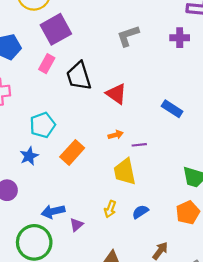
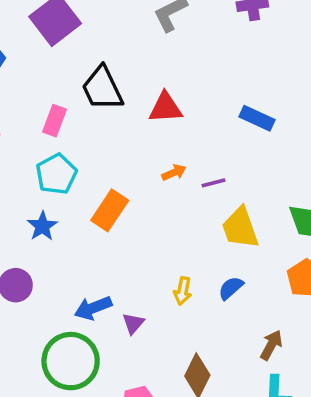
pink rectangle: (47, 64) -> (55, 121), moved
red triangle: (116, 94) -> (165, 108), turned -30
yellow trapezoid: (125, 172) -> (240, 228), moved

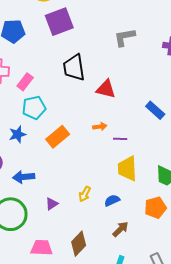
pink rectangle: (55, 121) -> (25, 82), moved
blue arrow: (93, 308) -> (24, 177), moved
brown arrow: (271, 345) -> (120, 229), moved

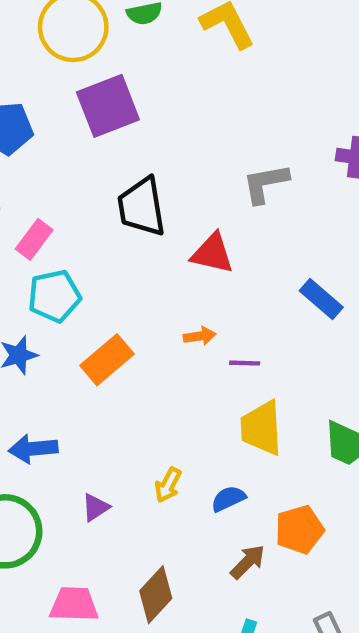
gray L-shape: (125, 37) -> (265, 183), moved
orange pentagon: (155, 208) -> (299, 530), moved

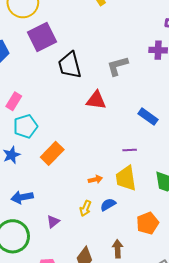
black trapezoid: (142, 207) -> (70, 65), moved
orange arrow: (200, 336) -> (95, 179), moved
purple line: (245, 363) -> (130, 150), moved
blue semicircle: (228, 499) -> (108, 205), moved
brown arrow: (248, 562) -> (118, 249), moved, turned -42

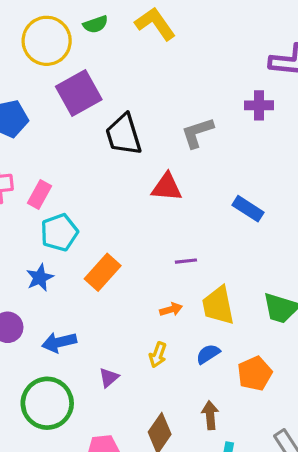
purple line: (130, 150) -> (186, 261), moved
blue semicircle: (108, 205) -> (208, 354), moved

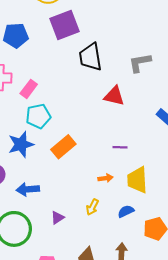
blue star: (40, 278) -> (21, 144), size x1.4

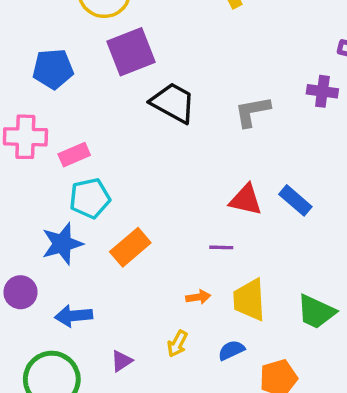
black trapezoid: (90, 57) -> (173, 103), turned 128
pink rectangle: (29, 89) -> (74, 155), turned 30
red triangle: (114, 96) -> (246, 200), moved

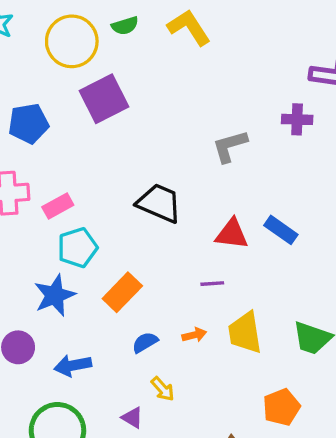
black trapezoid: (173, 103) -> (159, 203), moved
yellow arrow: (177, 344) -> (163, 389), moved, turned -64
blue semicircle: (231, 350) -> (145, 342), moved
purple triangle: (122, 361) -> (132, 418), moved, turned -50

